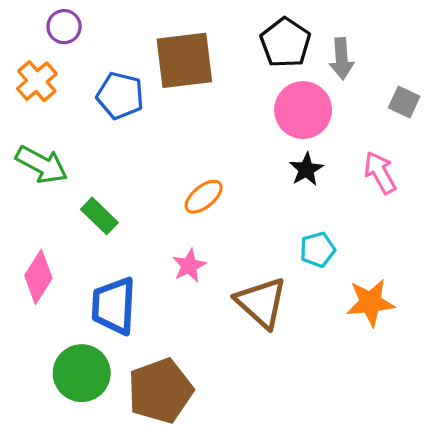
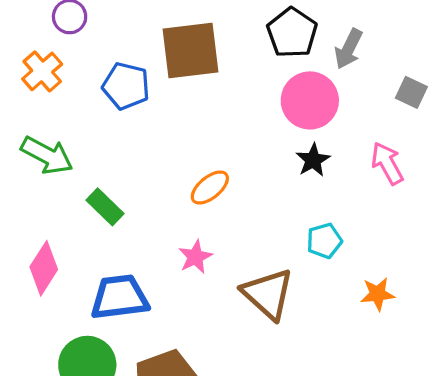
gray arrow: (342, 59) -> (348, 49), turned 30
orange star: (370, 303) -> (378, 294), size x0.7
blue trapezoid: (114, 306) -> (120, 297), turned 80

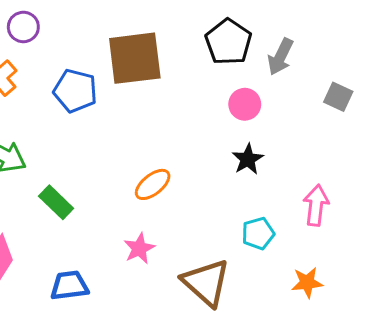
pink circle: (310, 100) -> (245, 104), size x0.6
pink arrow: (387, 163) -> (316, 205), moved, turned 36
blue trapezoid: (120, 297) -> (69, 286), size x0.7

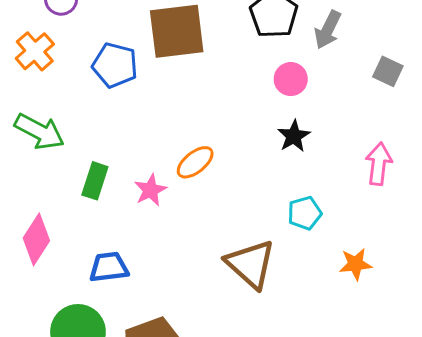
green rectangle: (56, 202) -> (95, 181), turned 64
pink arrow: (316, 205) -> (379, 164), moved
pink star: (139, 248) -> (150, 190), moved

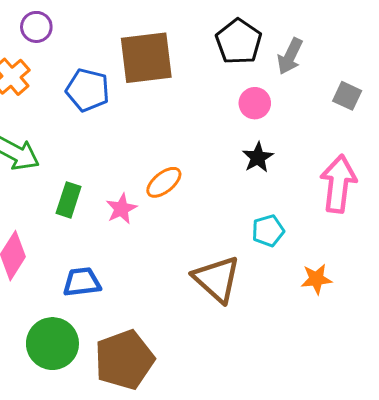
pink arrow: (379, 164) -> (338, 184), size x1.4

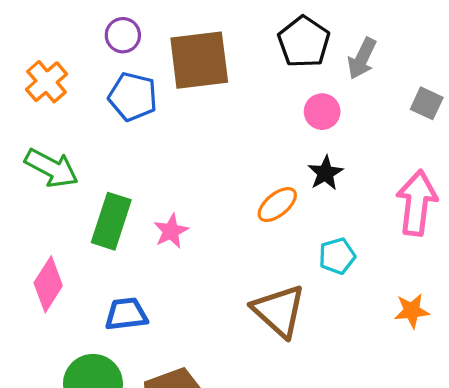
purple circle: (36, 27) -> (123, 35), moved
orange ellipse: (164, 182) -> (277, 205), moved
green rectangle: (69, 200) -> (111, 221), size x1.4
orange star: (316, 279) -> (412, 311), moved

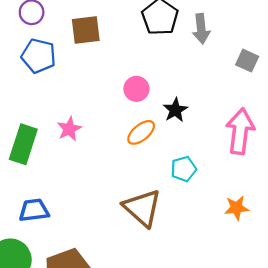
gray arrow: (362, 58) -> (201, 29), turned -32
brown square: (199, 60) -> (86, 30), size x0.7
pink circle: (322, 112) -> (136, 89), moved
pink star: (171, 231) -> (69, 129), moved

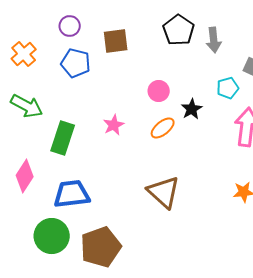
pink star: (69, 129) -> (114, 125), moved
cyan pentagon: (184, 169) -> (228, 88), moved
blue trapezoid: (34, 210) -> (72, 194), size x1.4

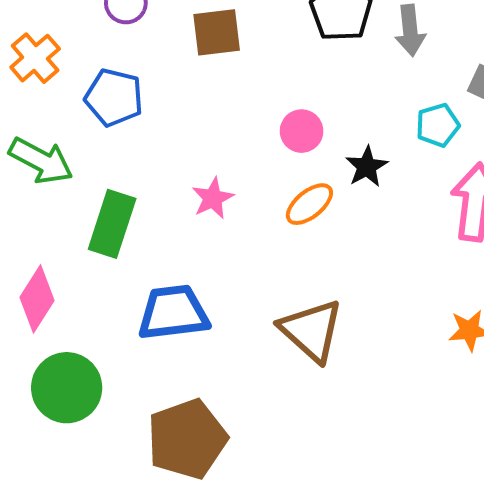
blue pentagon: (76, 63) -> (114, 98), moved
blue trapezoid: (72, 194) -> (173, 313), moved
green circle: (52, 236) -> (67, 388), moved

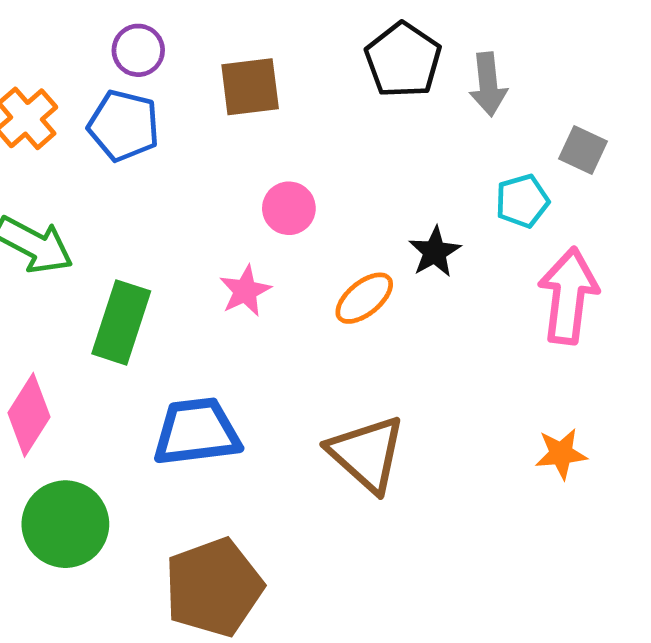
blue pentagon: (114, 98) -> (124, 126), moved
pink circle: (302, 131) -> (289, 208), moved

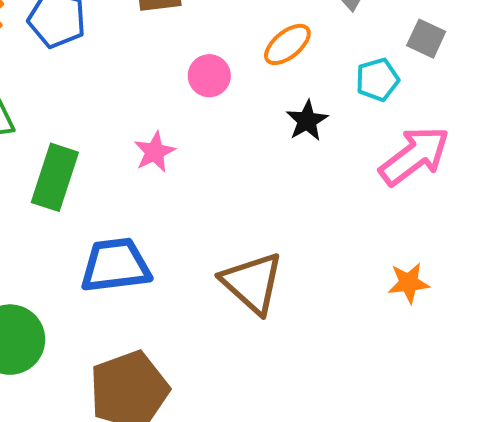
pink circle: (289, 208) -> (209, 76), moved
pink arrow: (568, 296) -> (414, 156), turned 46
orange ellipse: (364, 298) -> (287, 44), moved

